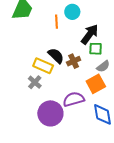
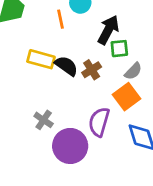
yellow rectangle: (43, 66) -> (41, 59), moved
gray cross: (35, 82) -> (44, 120), moved
purple semicircle: (74, 99) -> (99, 122), turned -50

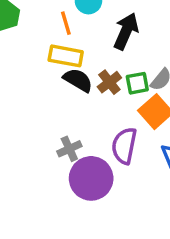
green square: (119, 49) -> (137, 83), moved
yellow rectangle: (41, 59) -> (66, 56), moved
gray cross: (44, 120) -> (69, 149), moved, turned 36

